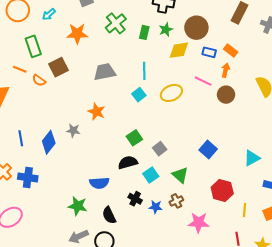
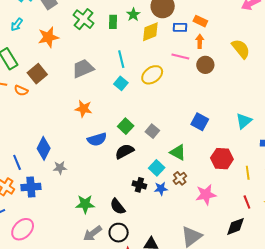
gray star: (73, 131) -> (60, 168), moved
blue line: (21, 138) -> (17, 162), moved
cyan square: (151, 175) -> (157, 168), moved
blue semicircle: (99, 183) -> (97, 139), moved

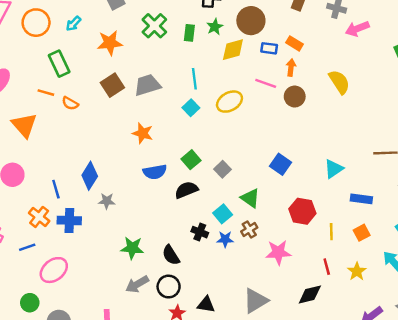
brown square: (37, 74) -> (112, 85), moved

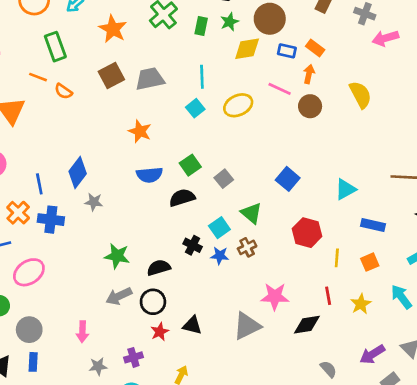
orange star: (110, 43) -> (113, 29), turned 30
pink star: (278, 252) -> (275, 296), moved
black semicircle: (171, 255) -> (159, 268), turned 100

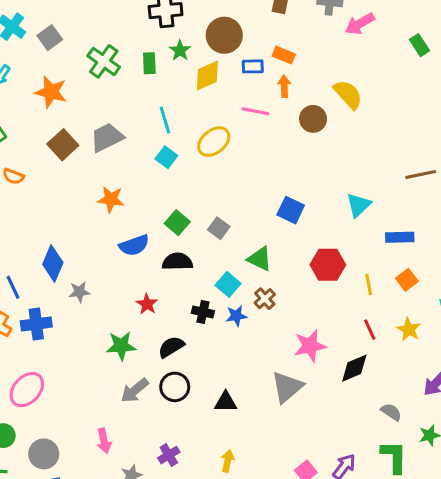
brown circle: (310, 106) -> (313, 119), moved
black semicircle: (182, 198) -> (177, 262), turned 30
red star: (160, 332) -> (147, 304), moved

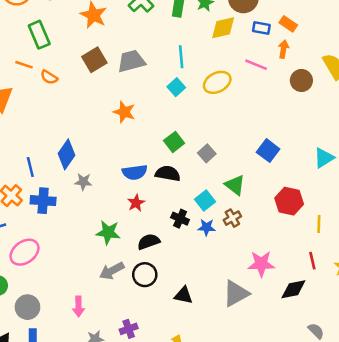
blue semicircle: (134, 245) -> (135, 172), moved

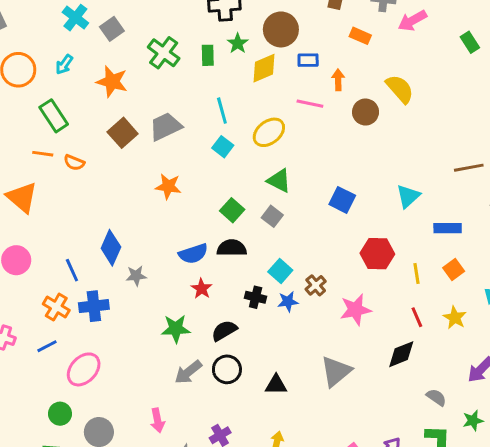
orange rectangle: (288, 24) -> (360, 36), moved
green triangle: (235, 185) -> (279, 181), moved
pink star: (261, 264) -> (355, 310), moved

